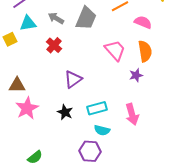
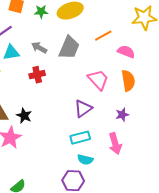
red cross: (54, 45) -> (37, 75), turned 35
purple star: (136, 75) -> (122, 115), moved
purple triangle: (73, 79) -> (83, 109), moved
black star: (65, 112) -> (24, 116), moved

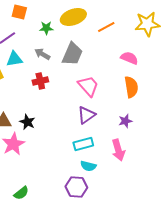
green star: (41, 12) -> (46, 28), moved
orange line: (103, 36) -> (106, 27), moved
pink trapezoid: (98, 80) -> (88, 86), moved

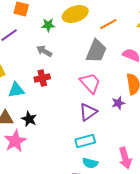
gray trapezoid: (72, 54) -> (96, 51), moved
cyan triangle: (14, 59) -> (16, 90), moved
purple star: (125, 121) -> (118, 103), moved
pink arrow: (118, 150) -> (125, 158), moved

